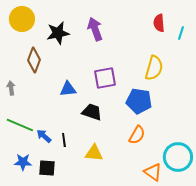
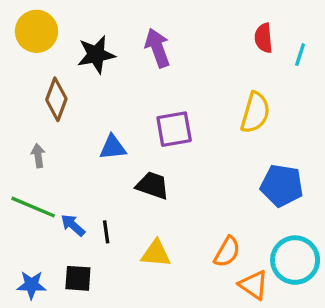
gray arrow: (11, 88) -> (38, 156), moved
blue pentagon: (139, 101) -> (282, 185), moved
orange semicircle: (137, 135) -> (227, 252), moved
blue star: (23, 162) -> (31, 285), moved

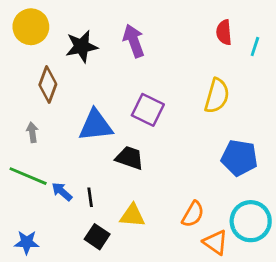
purple square: (174, 129) -> (148, 110), turned 36
blue triangle: (113, 147) -> (96, 125), size x1.5
black square: (78, 278) -> (97, 237), moved, turned 30

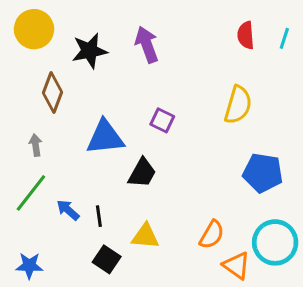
cyan line: (255, 46) -> (284, 38), moved
purple square: (148, 110) -> (162, 120), size x0.7
black trapezoid: (130, 158) -> (142, 173), turned 100
green line: (28, 176) -> (31, 193), turned -75

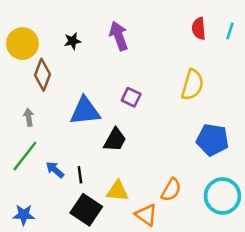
yellow circle: (34, 29) -> (22, 44), moved
black star: (90, 51) -> (72, 41), size x0.6
black square: (107, 259) -> (86, 210), size x1.4
orange triangle: (236, 266) -> (146, 215), moved

